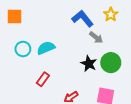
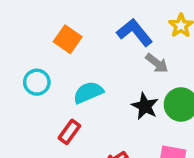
orange square: (15, 17) -> (68, 39), moved, turned 35
cyan semicircle: (46, 48) -> (88, 92), moved

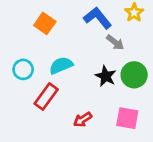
cyan circle: (37, 82) -> (23, 69), moved
red rectangle: (69, 132) -> (46, 97), size x1.4

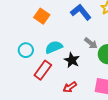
gray arrow: (115, 42) -> (91, 43), moved
black star: (106, 76) -> (72, 60), moved

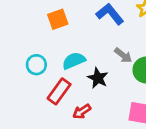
orange square: (42, 16) -> (58, 19), turned 35
red arrow: (70, 87) -> (82, 111), moved

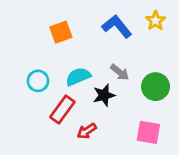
gray arrow: (123, 55) -> (120, 72), moved
black star: (98, 78) -> (104, 95), turned 30

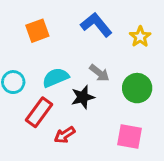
yellow star: (156, 21) -> (140, 37), moved

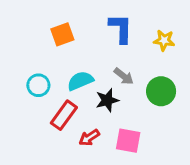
blue L-shape: (96, 25) -> (121, 28), turned 40
yellow star: (140, 37) -> (164, 40), turned -30
pink square: (130, 136) -> (128, 141), moved

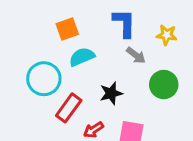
gray arrow: (124, 76) -> (136, 55), moved
cyan semicircle: (80, 81) -> (82, 57), moved
cyan circle: (38, 85) -> (44, 79), size x1.5

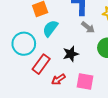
cyan semicircle: (82, 57) -> (50, 28), turned -30

